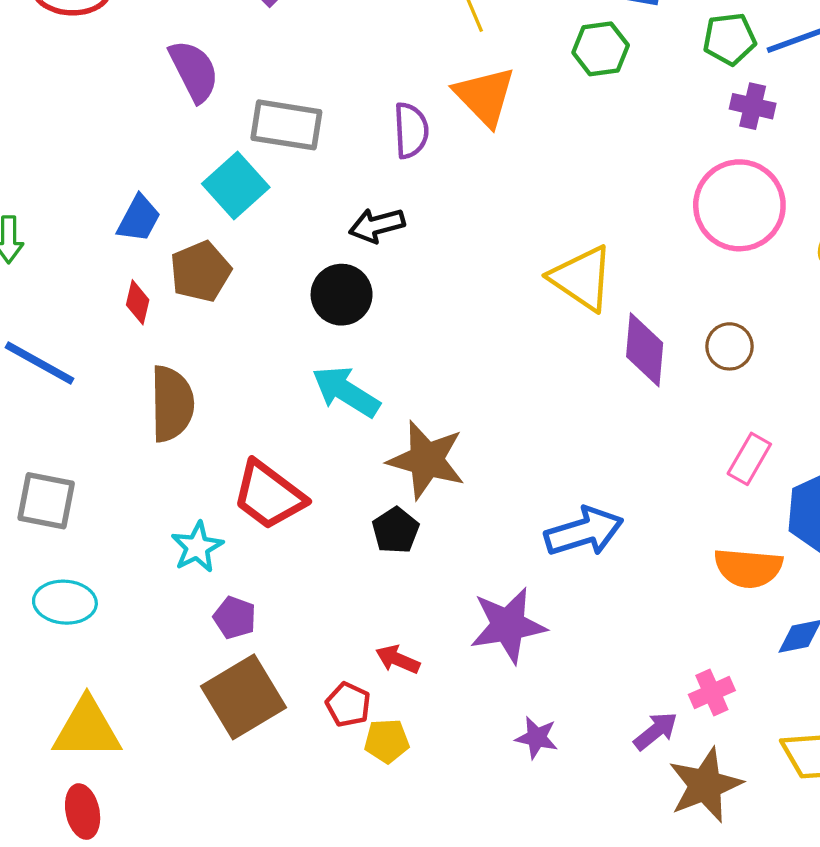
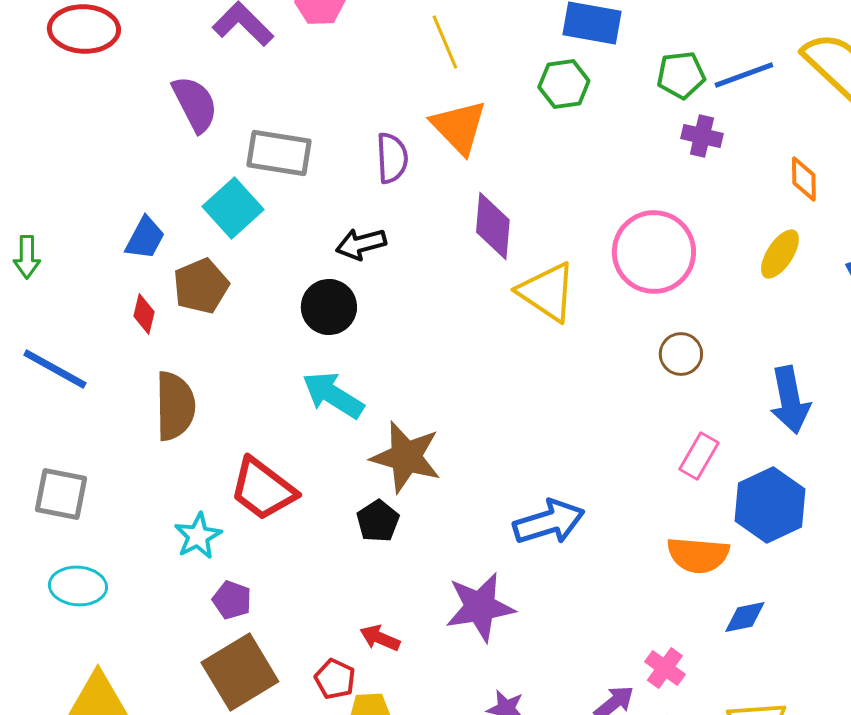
pink circle: (739, 205) -> (654, 252), moved
purple diamond: (645, 350) -> (493, 226), moved
pink cross: (712, 692) -> (665, 668), turned -30

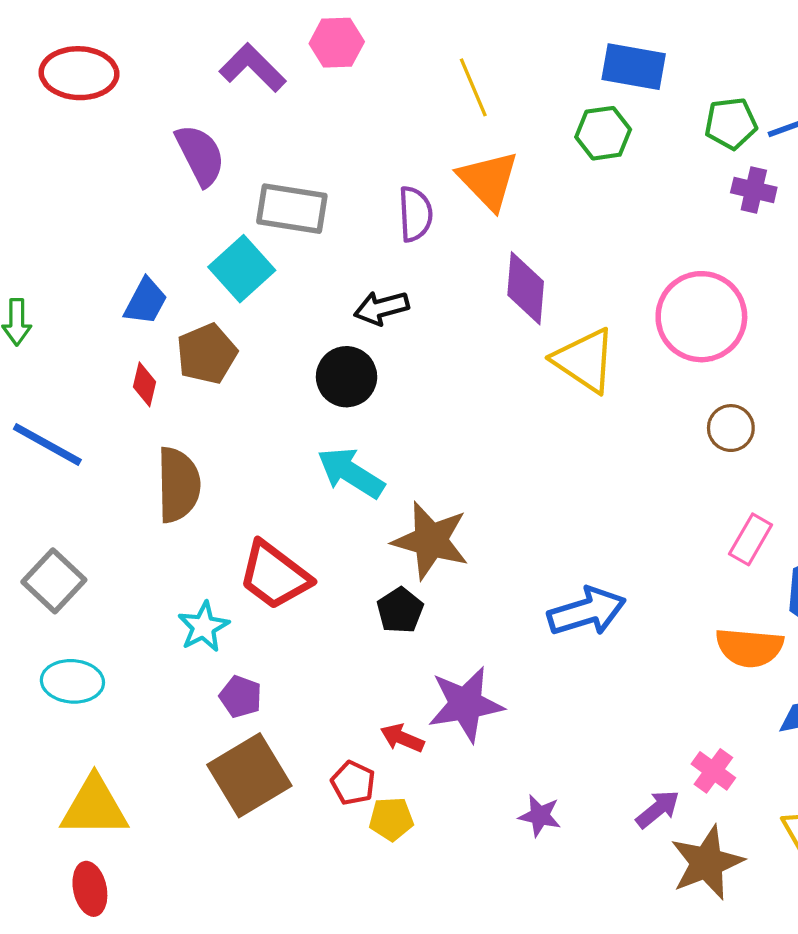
gray square: (61, 494) -> (54, 581), turned 32
purple star: (480, 607) -> (466, 704), moved

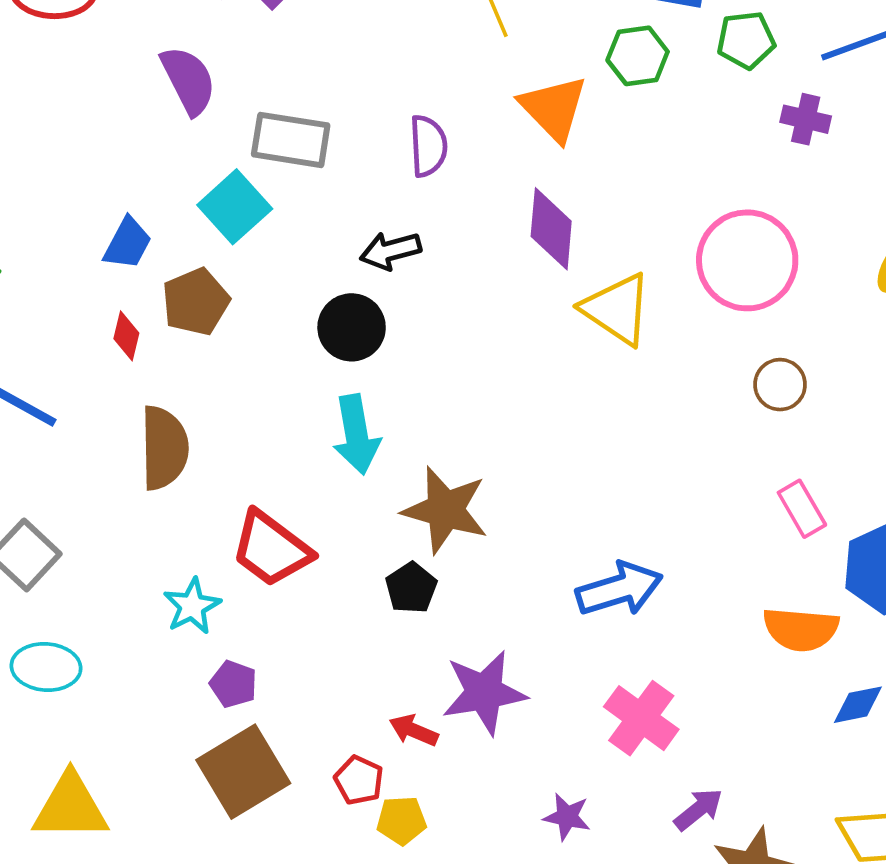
green pentagon: (731, 123) -> (746, 40), moved
orange triangle: (488, 180) -> (554, 108), moved
cyan arrow: (351, 473) -> (356, 434), turned -132
pink rectangle: (751, 539) -> (802, 509), turned -60
pink cross: (713, 771) -> (641, 718), moved, size x1.5

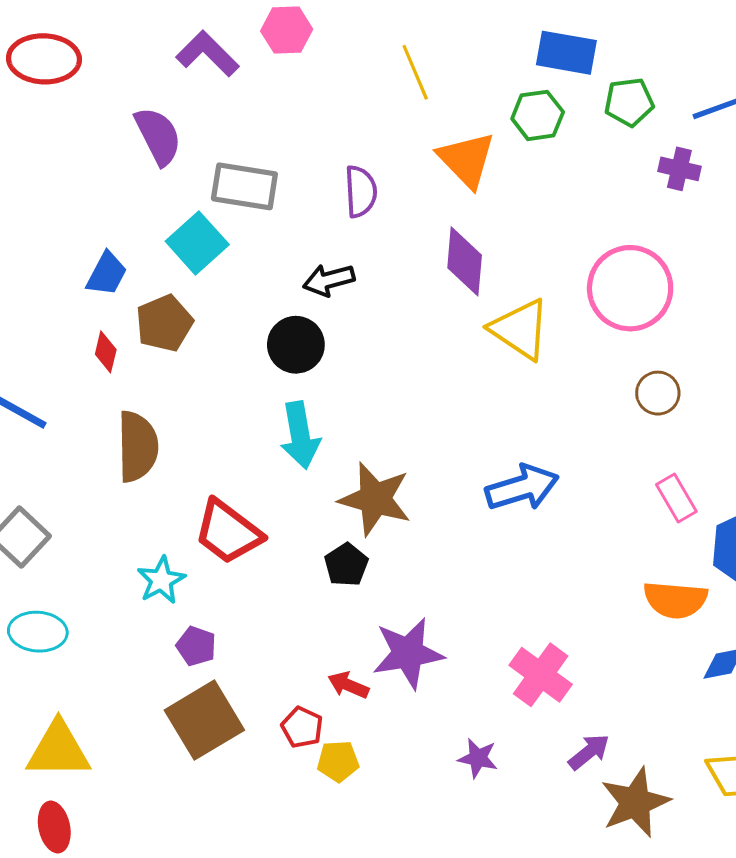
blue arrow: (619, 589) -> (522, 488), moved

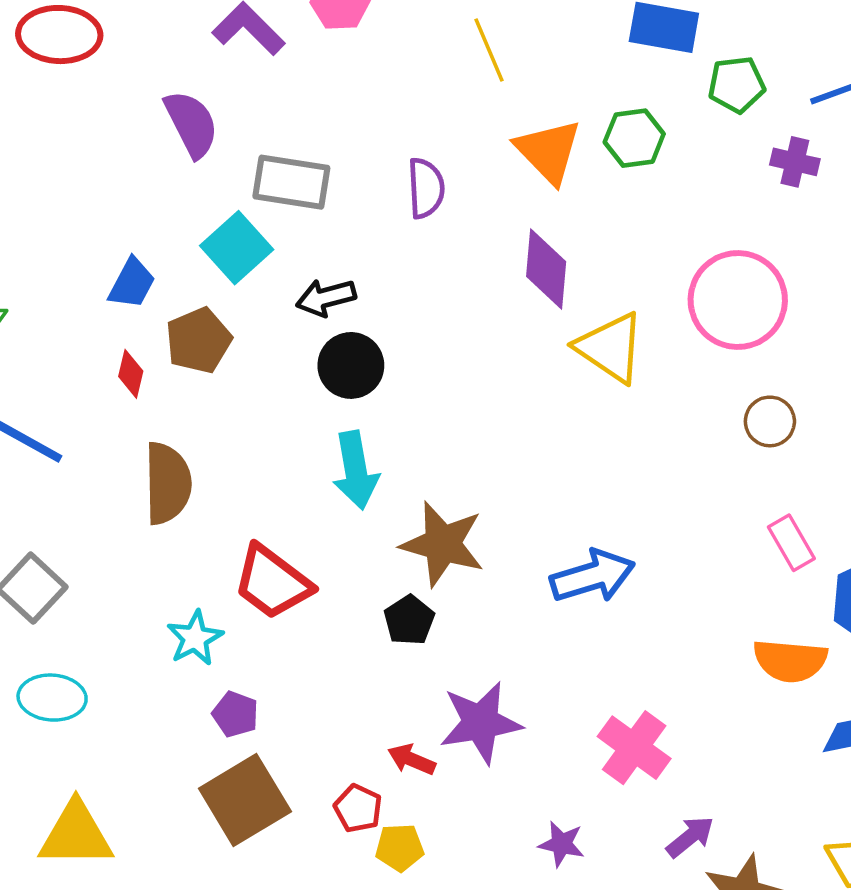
green hexagon: (538, 115) -> (634, 138), moved
black arrow: (329, 280) -> (326, 298), moved
blue arrow: (522, 488) -> (593, 576), moved

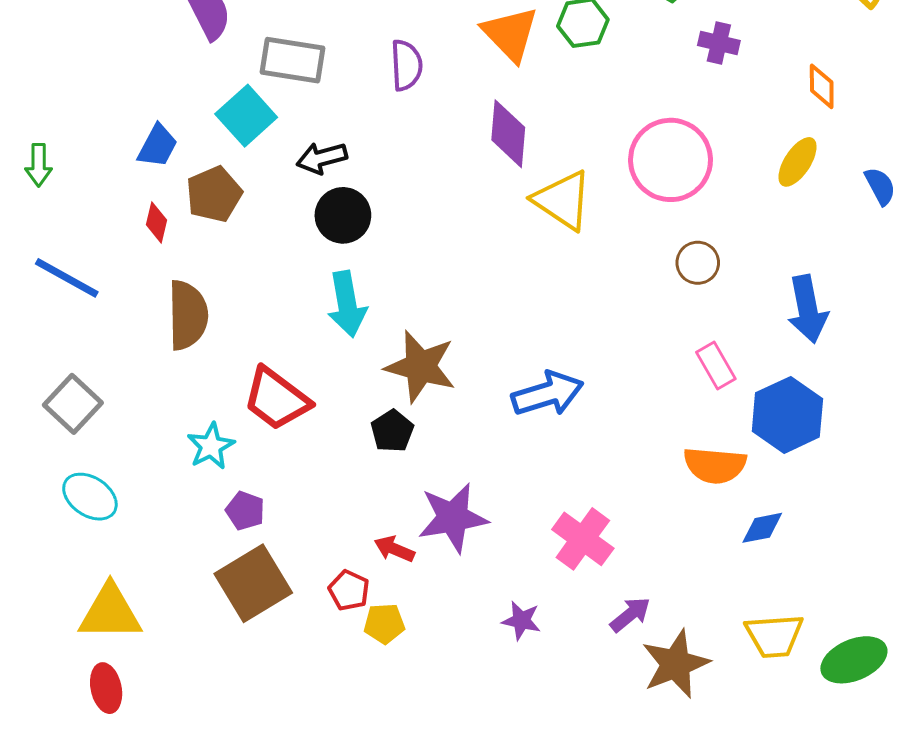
cyan ellipse: (52, 698) -> (90, 497), turned 30

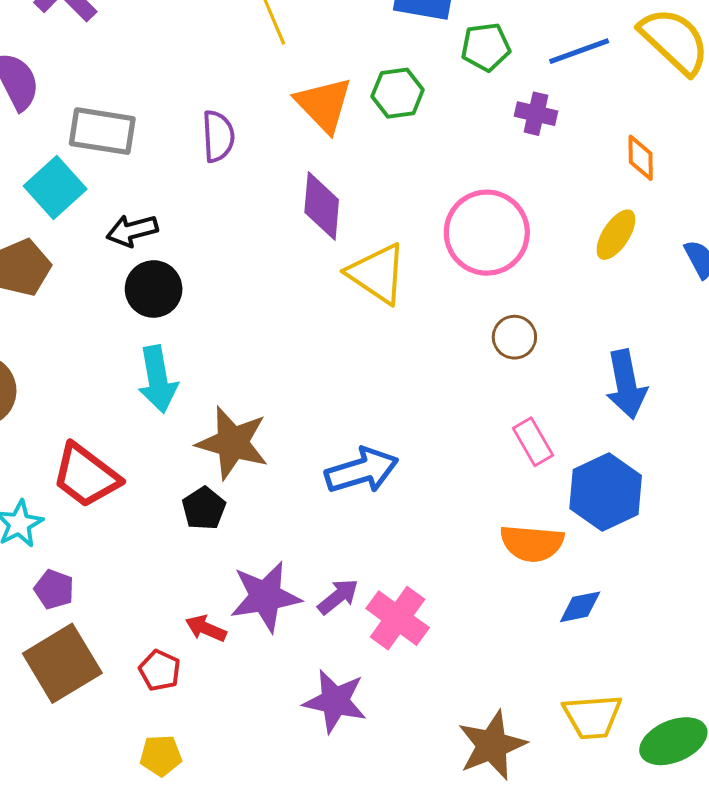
purple arrow: (630, 614) -> (338, 597), moved
purple star: (521, 621) -> (335, 701), size x1.6
yellow pentagon: (384, 624) -> (161, 756), moved

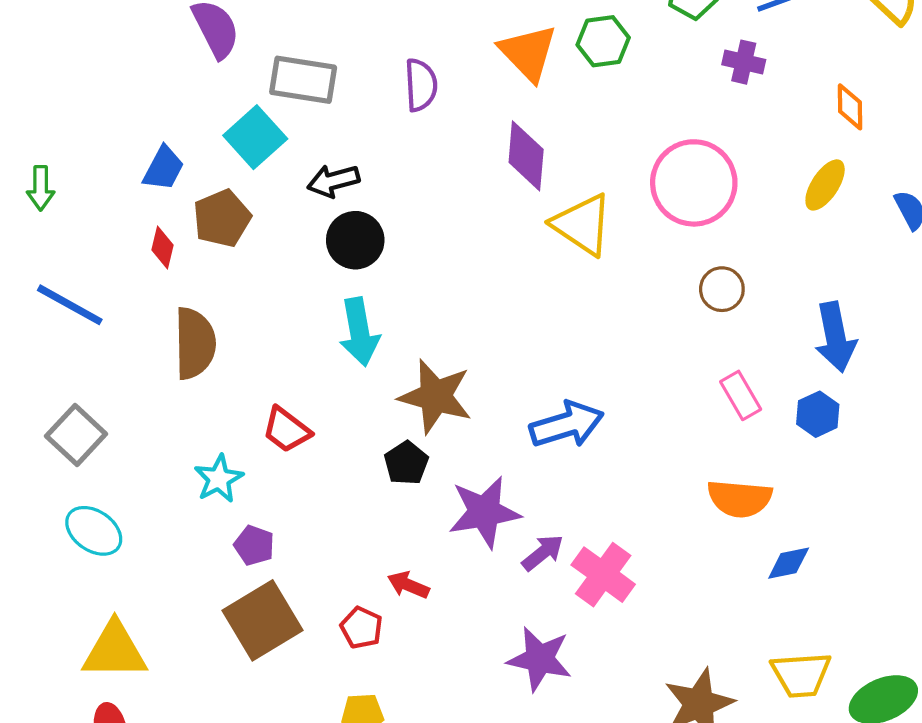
red trapezoid: (86, 476) -> (286, 430), size x0.7
blue hexagon: (606, 492) -> (818, 414), moved, size x0.6
purple star: (265, 597) -> (484, 512), moved

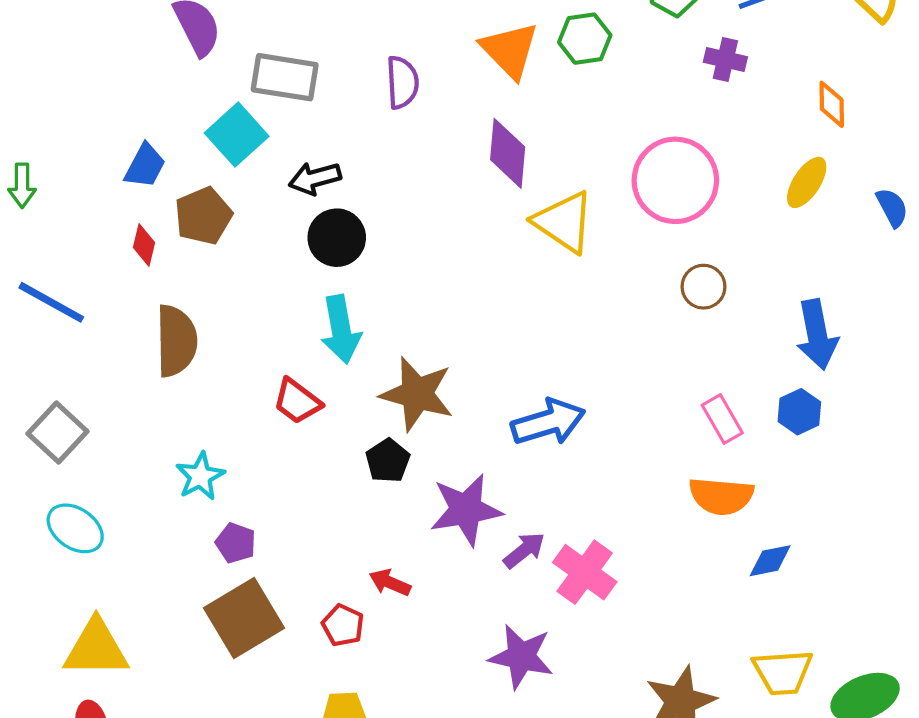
pink rectangle: (741, 395) -> (722, 419), moved
red trapezoid: (286, 430) -> (297, 401), moved

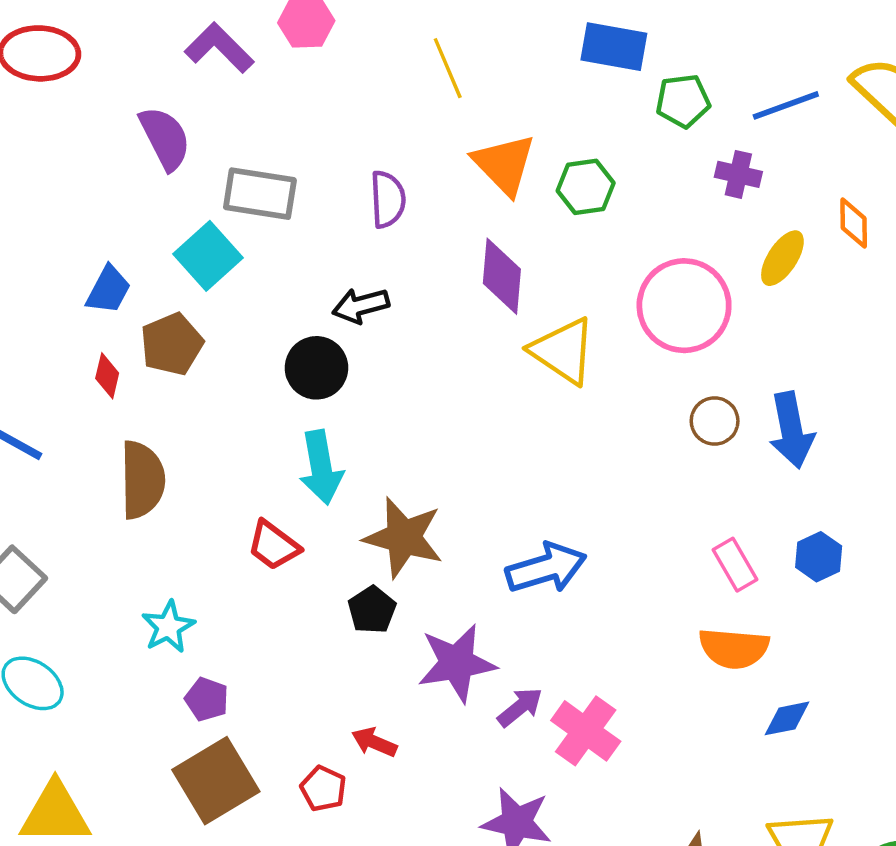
green hexagon: (585, 39) -> (586, 187), moved
black arrow: (315, 178) -> (361, 306), moved
yellow ellipse: (807, 182) -> (782, 258), moved
blue arrow: (817, 335) -> (791, 430), moved

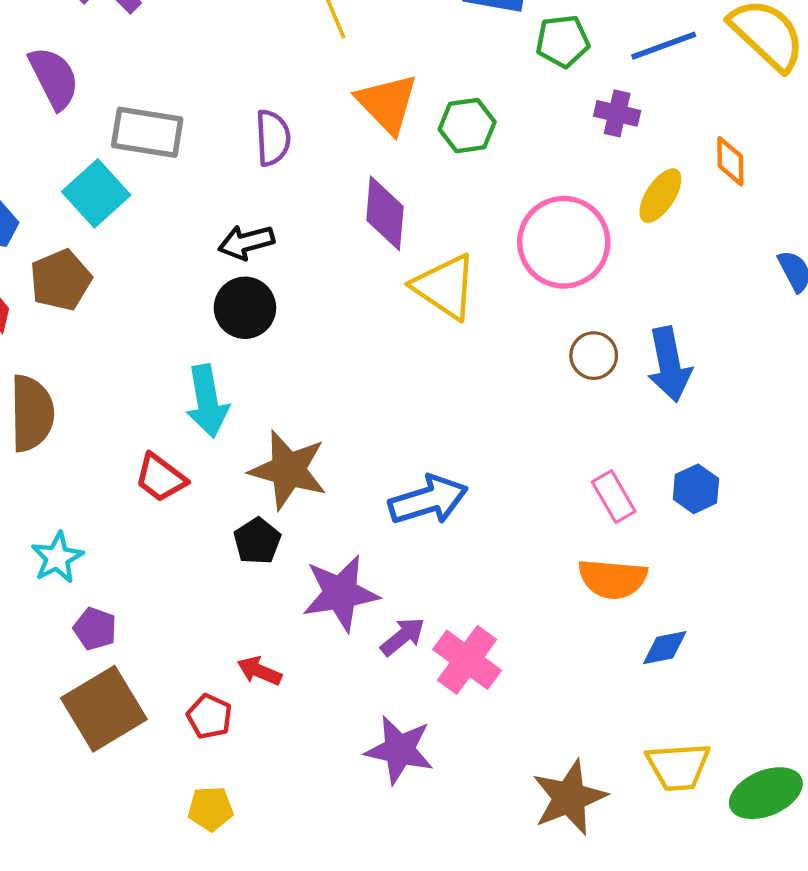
black circle: (316, 368) -> (245, 308), moved

